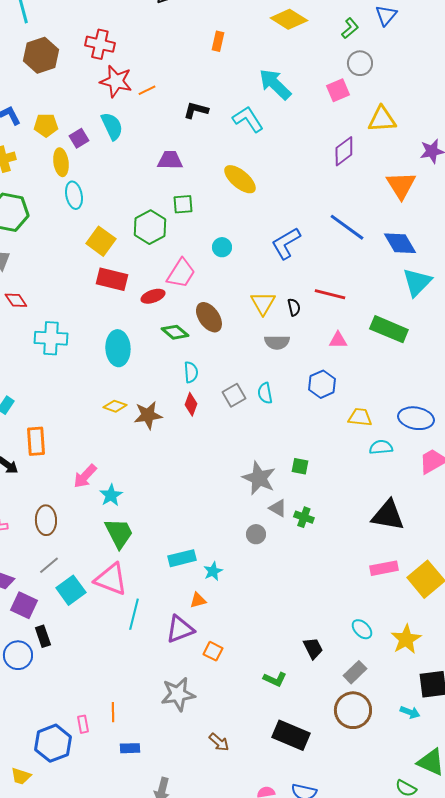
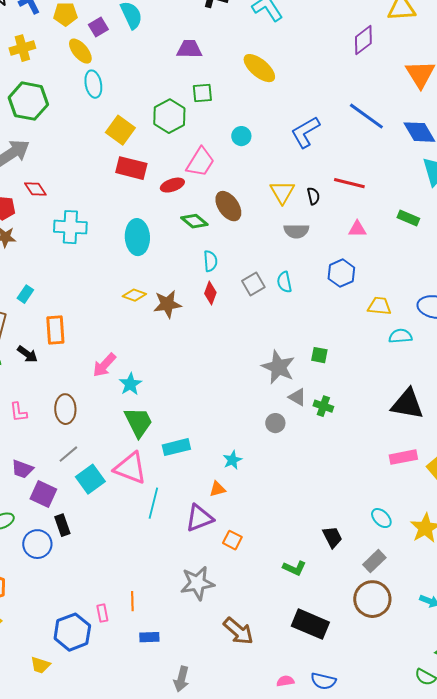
yellow ellipse: (61, 162) -> (80, 51), turned -32
green rectangle: (389, 329) -> (408, 218), size x0.6
cyan rectangle: (182, 558) -> (176, 447), moved
brown arrow: (219, 742) -> (238, 631), size x1.5

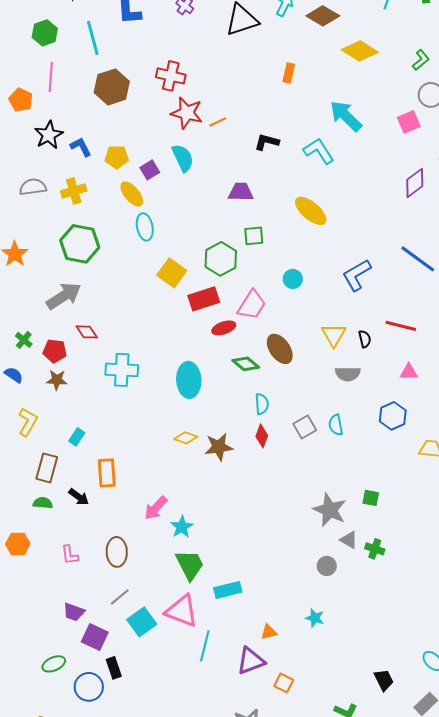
red rectangle: (131, 168) -> (204, 299), moved, turned -32
cyan star: (232, 460) -> (315, 618), moved, turned -30

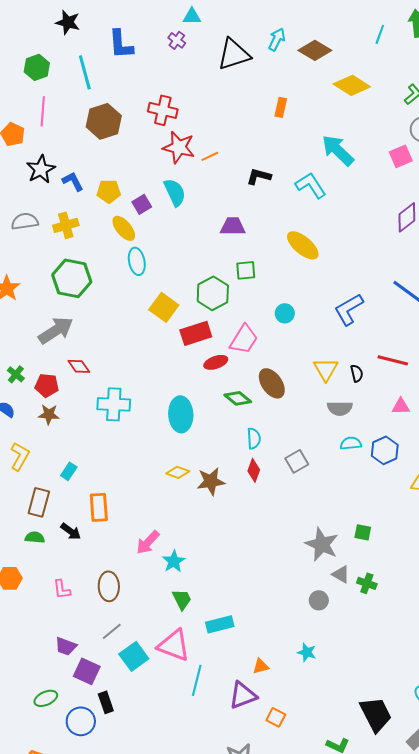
cyan semicircle: (336, 425) -> (351, 443), moved, turned 95
green trapezoid: (190, 565) -> (182, 599), size x0.7
black trapezoid: (384, 680) -> (376, 714), size x1.6

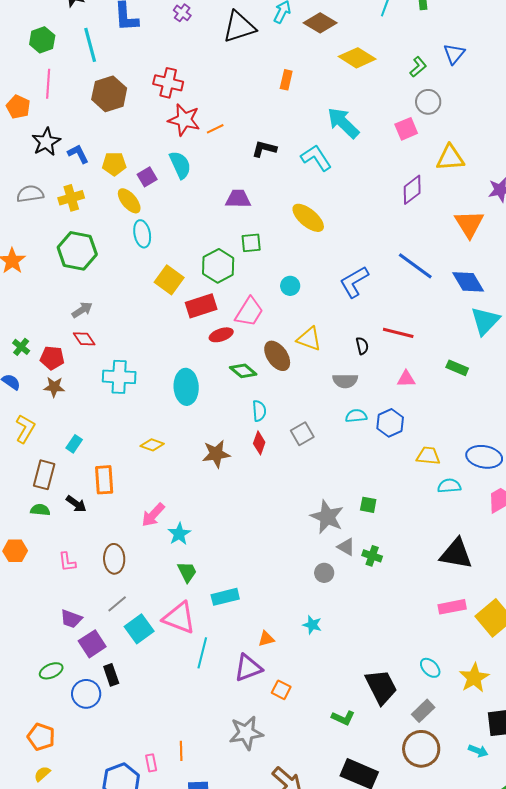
gray arrow: (56, 330) -> (82, 310), moved, size x0.6
yellow triangle: (326, 369) -> (309, 339), moved, turned -40
yellow diamond: (178, 472) -> (152, 445), moved
purple square: (87, 671) -> (92, 644), turned 32

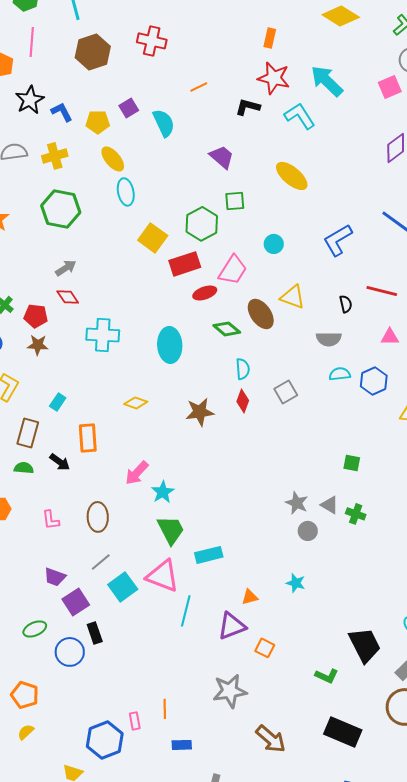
red star: (184, 120) -> (274, 78), moved
purple square: (147, 177) -> (129, 108), moved
purple trapezoid: (238, 199) -> (222, 157), turned 40
gray star: (327, 517) -> (297, 503), moved, size x0.7
green trapezoid: (187, 572) -> (171, 530), size x1.4

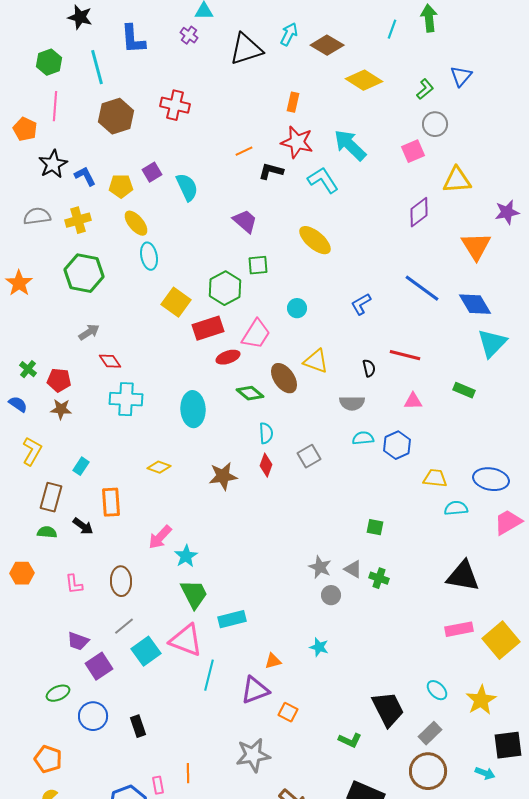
orange line: (199, 87) -> (244, 151), moved
blue L-shape: (338, 240) -> (361, 304), size x0.7
red diamond: (68, 297) -> (110, 361), moved
black rectangle: (95, 633) -> (138, 726), moved

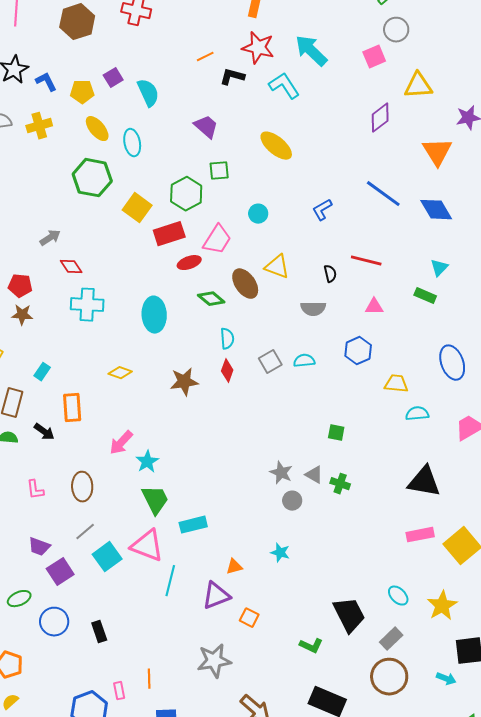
cyan ellipse: (149, 256) -> (132, 143), moved
green hexagon: (84, 273) -> (92, 178), moved
cyan triangle: (492, 343) -> (439, 268), moved, size x0.6
cyan semicircle: (363, 438) -> (304, 361), moved
blue ellipse: (491, 479) -> (452, 363), moved, turned 60

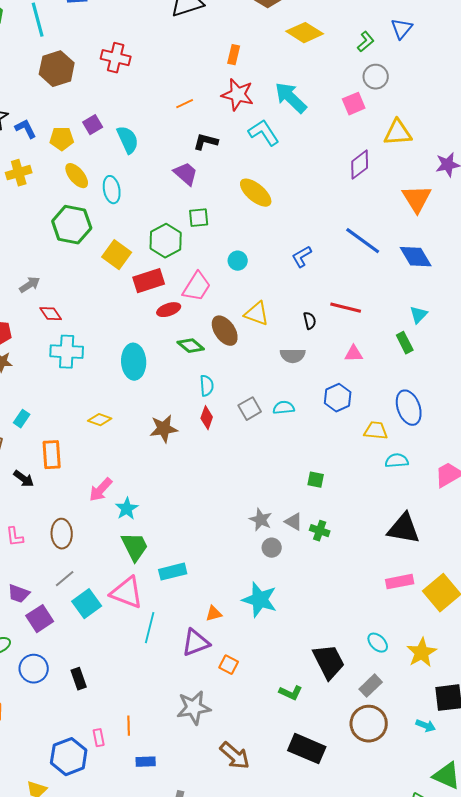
black L-shape: (232, 77) -> (206, 142), moved
green rectangle: (425, 296) -> (405, 343), turned 40
blue ellipse: (452, 363) -> (409, 408), moved
cyan star: (280, 553) -> (260, 600), size x1.8

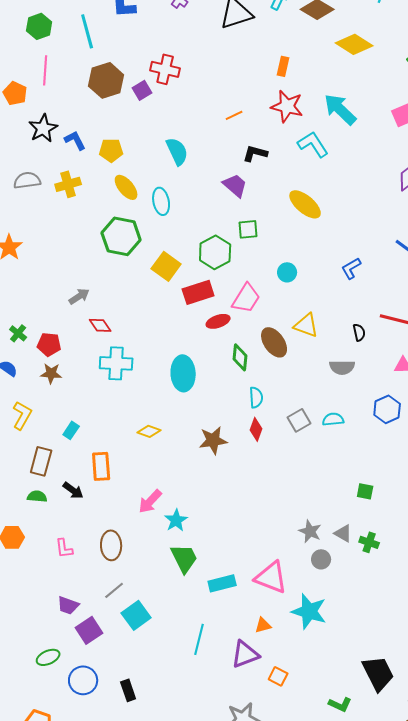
purple square: (93, 125) -> (142, 90), moved
green diamond: (191, 346) -> (240, 357), turned 56
pink triangle: (127, 593) -> (271, 577), moved

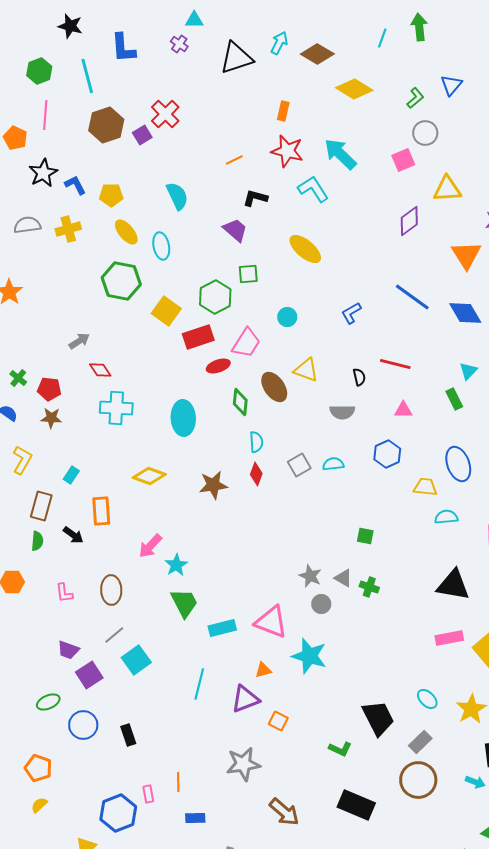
red cross: (165, 69) -> (165, 114), turned 32
yellow diamond: (149, 431) -> (149, 476), size x1.4
green semicircle: (37, 496) -> (37, 541), turned 90

